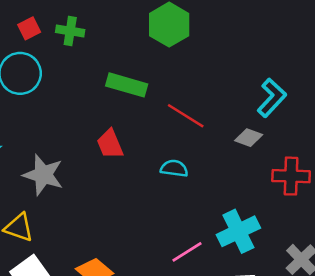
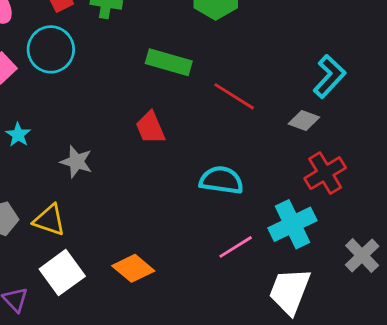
cyan semicircle: (174, 168) -> (221, 180), moved, size x1.4
gray star: (43, 175) -> (76, 162), size x0.7
red cross: (291, 176) -> (325, 173), moved, turned -33

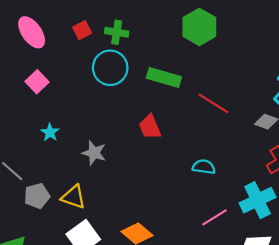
cyan circle: (51, 49) -> (110, 68), moved
cyan semicircle: (221, 180) -> (204, 167), size x0.7

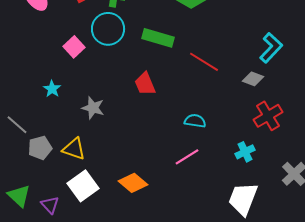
pink square: (37, 82) -> (74, 47), moved
cyan cross: (258, 200) -> (245, 152), size x0.6
pink line: (215, 217) -> (187, 157), moved

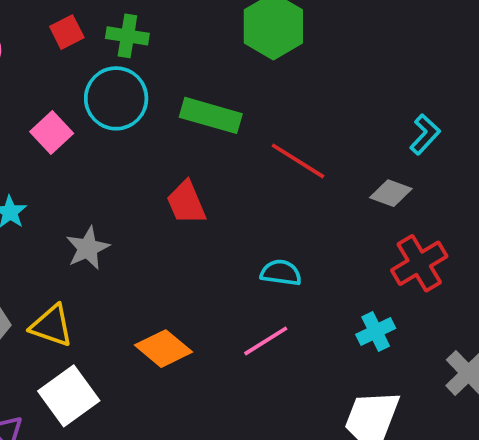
cyan L-shape: (271, 48) -> (425, 134), size x0.7
gray star: (93, 108) -> (88, 248), turned 30
orange diamond: (133, 183) -> (163, 349), moved

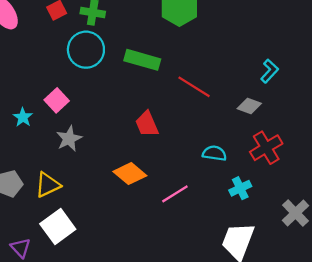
pink square: (52, 133) -> (57, 100), moved
red trapezoid: (186, 203) -> (147, 124), moved
cyan semicircle: (281, 273) -> (214, 153), moved
yellow triangle: (52, 326) -> (48, 185), turned -44
orange diamond: (163, 349) -> (130, 174), moved

